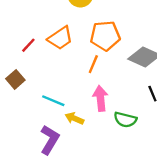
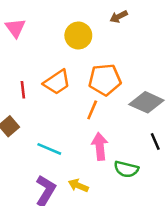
red line: (28, 45) -> (23, 90), turned -49
yellow arrow: (74, 118) -> (78, 186), moved

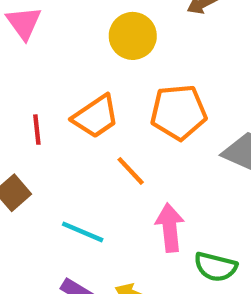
orange line: (92, 110) -> (131, 171), moved, turned -66

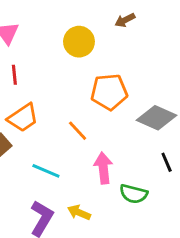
orange trapezoid: (96, 117) -> (23, 118), moved
red line: (37, 130) -> (14, 75), moved

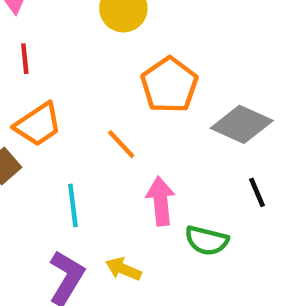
orange pentagon: (109, 92) -> (169, 85), turned -30
cyan line: (46, 171) -> (73, 205), turned 60

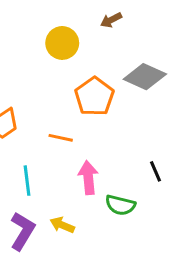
gray diamond: (242, 124) -> (145, 77), moved
orange line: (121, 144) -> (61, 138), turned -35

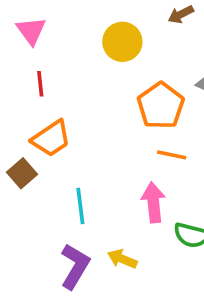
orange line: (61, 138) -> (172, 155), moved

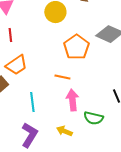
orange line: (172, 155) -> (62, 77), moved
yellow arrow: (122, 259) -> (64, 131), moved

